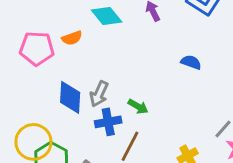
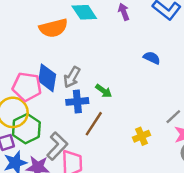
orange semicircle: (72, 38) -> (53, 28), size x1.6
pink pentagon: (37, 48) -> (27, 87), moved

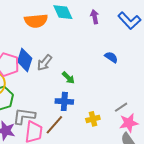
blue cross: (77, 101) -> (64, 101), moved
brown line: (94, 124) -> (54, 125), moved
gray L-shape: (57, 146) -> (24, 116), turned -135

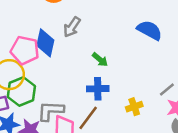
blue semicircle: (111, 57) -> (150, 30), size x1.5
gray arrow: (45, 63) -> (72, 27), moved

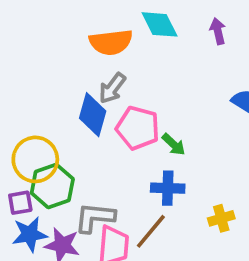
gray arrow: (72, 27) -> (112, 88), moved
pink pentagon: (25, 50) -> (138, 128), moved

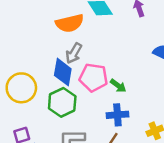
yellow circle: (35, 159) -> (21, 88), moved
green hexagon: (52, 186) -> (62, 102), moved

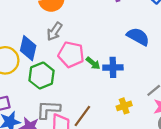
blue diamond: (63, 72) -> (28, 48), moved
blue cross: (117, 115) -> (113, 67), moved

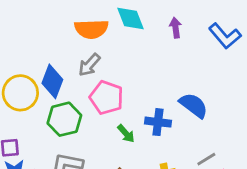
blue semicircle: (138, 37) -> (194, 105), moved
green arrow: (93, 63) -> (126, 134), moved

